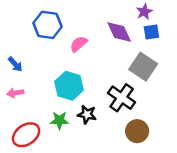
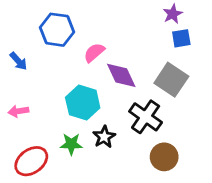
purple diamond: (119, 32) -> (121, 75), moved
blue arrow: (15, 64) -> (18, 61), moved
black star: (87, 114) -> (104, 137), turned 30

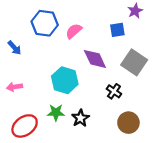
blue square: (181, 38) -> (117, 30), moved
pink semicircle: (94, 53) -> (74, 31), moved
black cross: (146, 117) -> (114, 91), size x0.6
black star: (104, 137) -> (80, 118), moved

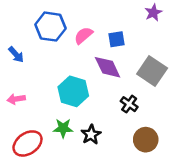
blue square: (117, 30) -> (116, 39), moved

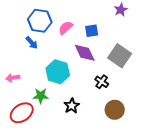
blue arrow: (16, 54) -> (32, 43), moved
green star: (63, 128) -> (41, 96), moved

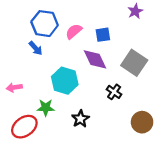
brown circle: (115, 110) -> (142, 122), moved

